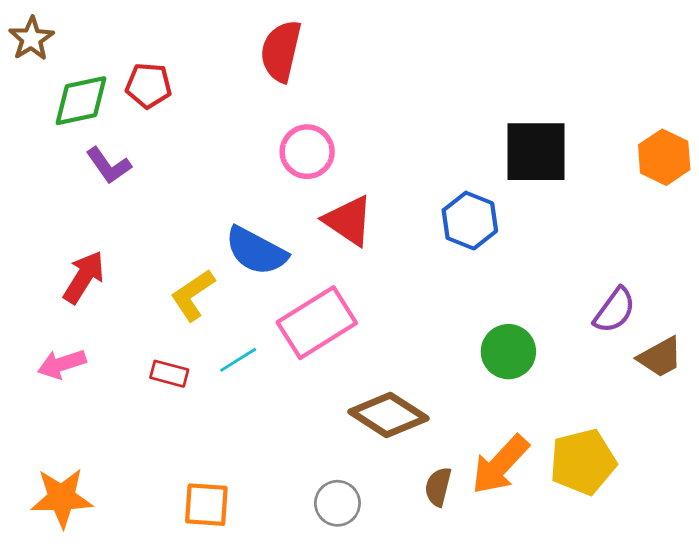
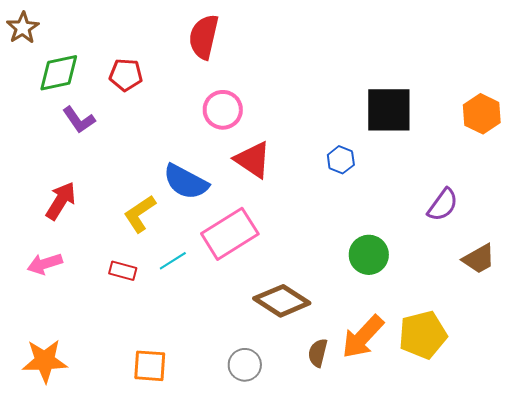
red pentagon: (149, 85) -> (126, 75), moved
blue hexagon: (470, 221) -> (341, 160), size x0.7
purple semicircle: (615, 310) -> (443, 205), moved

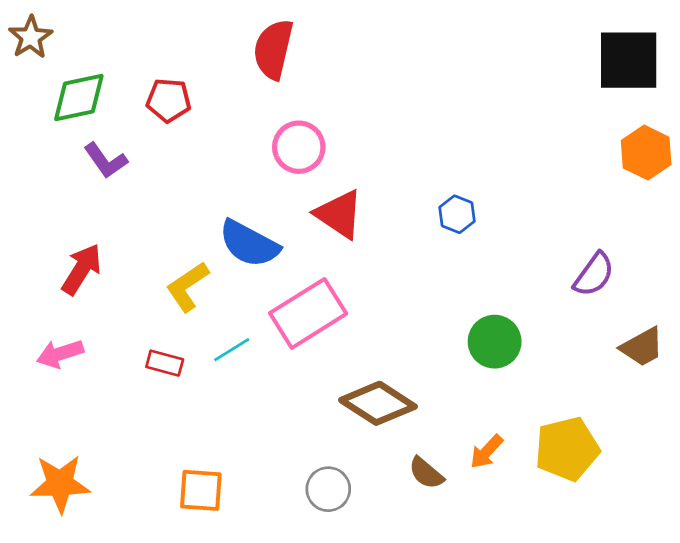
black square: (389, 110) -> (629, 60), moved
orange arrow: (363, 337) -> (487, 452), size x0.6
brown semicircle: (318, 353) -> (426, 473), turned -64

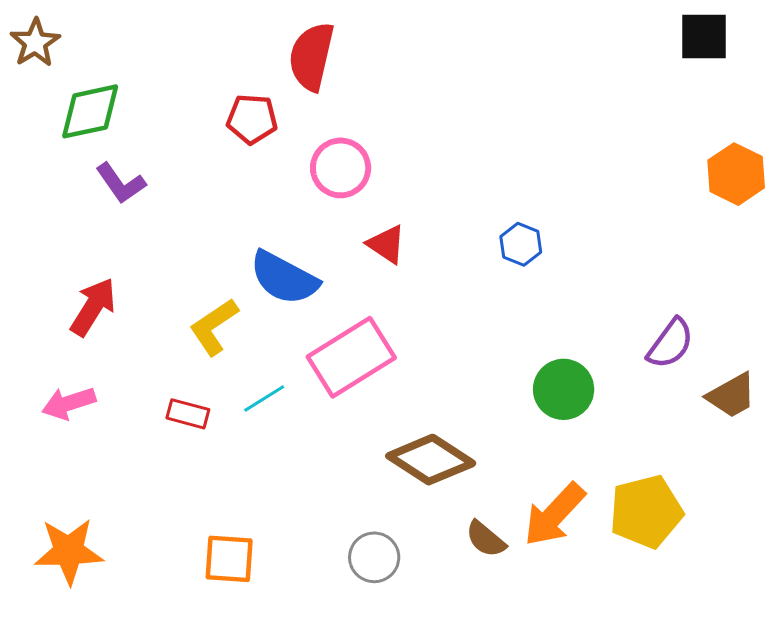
black square: (629, 60) -> (704, 37), moved, size x0.7
red pentagon: (169, 100) -> (252, 119), moved
red triangle: (339, 214) -> (386, 244), size x0.7
purple semicircle: (594, 275) -> (670, 344), moved
orange arrow: (487, 452) -> (554, 515), size x1.6

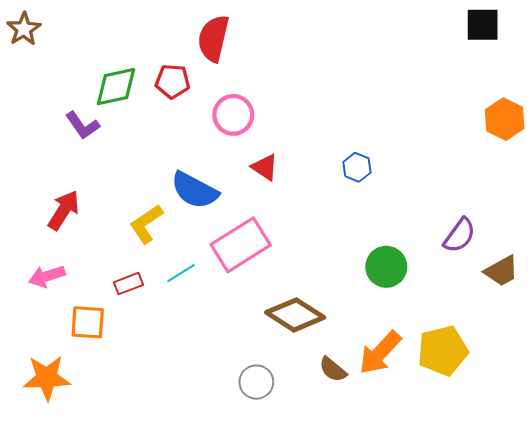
green diamond: (90, 111) -> (116, 87), moved
red rectangle: (188, 414) -> (129, 284), turned -36
orange square: (229, 559) -> (88, 322), moved

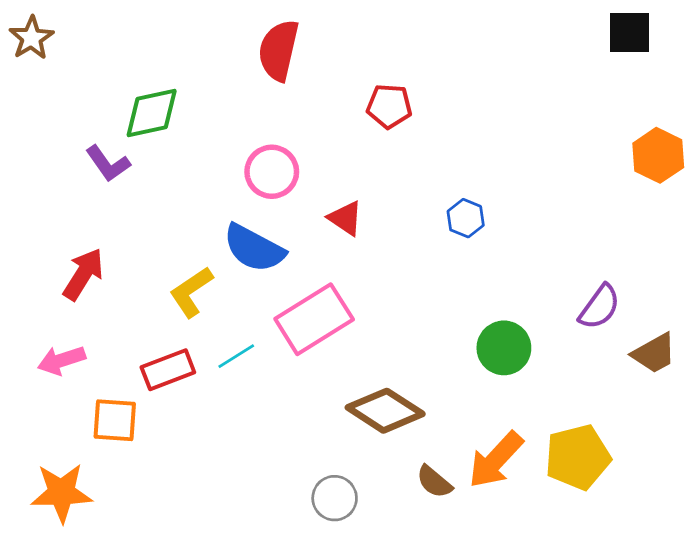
red pentagon: (173, 81) -> (389, 106), moved
pink circle: (233, 115) -> (272, 172), moved
red rectangle: (129, 284) -> (168, 370), size x1.4

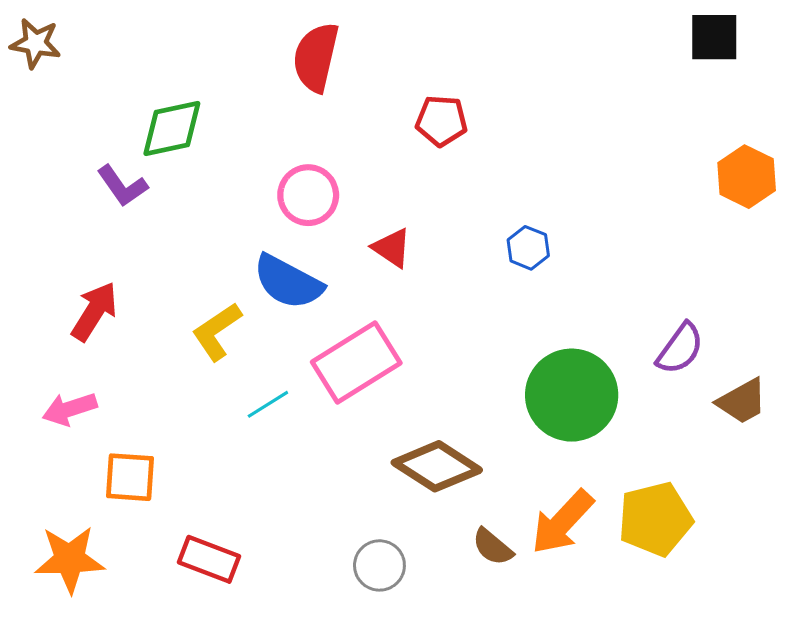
brown star: (31, 38) -> (35, 43), turned -30
green circle: (504, 348) -> (572, 395), size x1.5
red rectangle: (168, 370) -> (209, 559), moved, turned 42

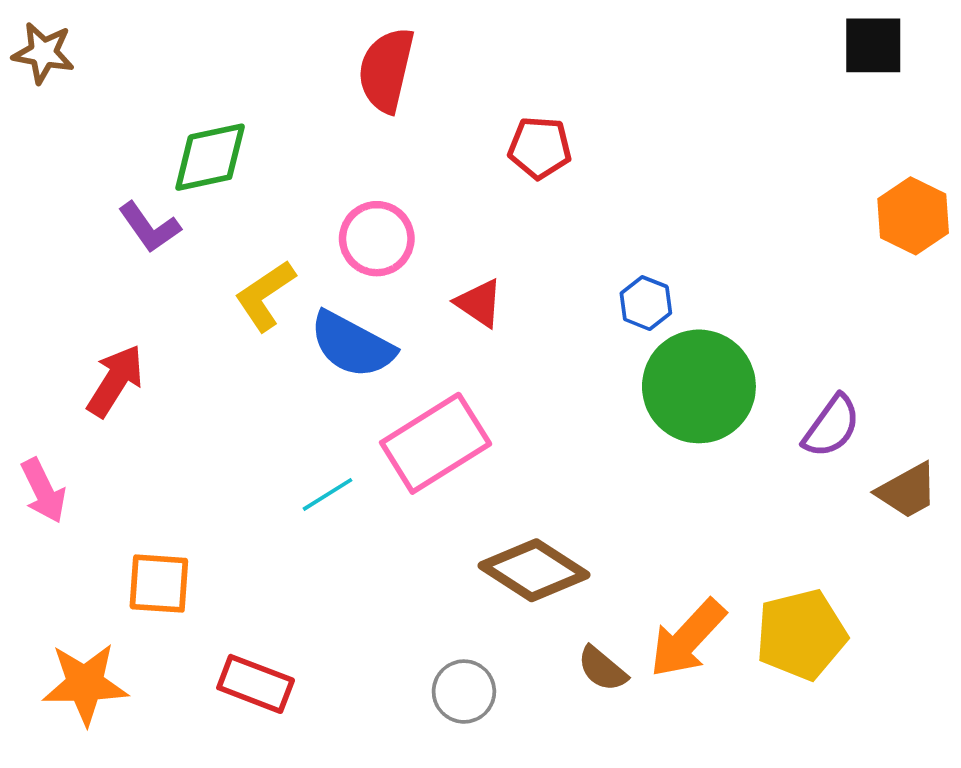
yellow L-shape: (217, 331) -> (265, 295), moved
green circle: (572, 395) -> (699, 386), moved
pink arrow: (70, 409) -> (43, 491), moved, turned -98

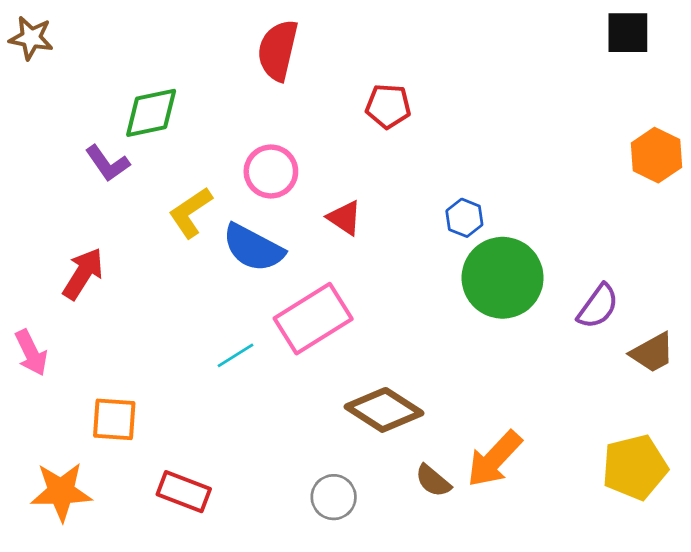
yellow pentagon: (801, 635) -> (635, 467), moved

